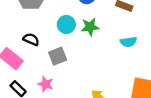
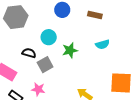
green star: (90, 27) -> (70, 50), moved
black semicircle: (31, 39) -> (29, 53), moved

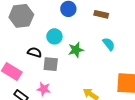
cyan semicircle: (102, 44) -> (109, 44), turned -112
gray square: (45, 65) -> (51, 64), turned 35

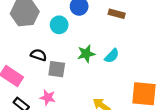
cyan circle: (54, 36) -> (59, 25), moved
cyan semicircle: (109, 44) -> (112, 56), moved, turned 80

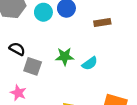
brown rectangle: (117, 14) -> (102, 23), turned -35
cyan circle: (59, 25) -> (43, 12), moved

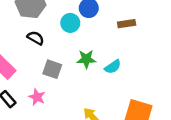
cyan circle: (43, 12) -> (70, 23), moved
black semicircle: (17, 49) -> (36, 38), moved

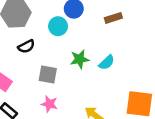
black semicircle: (36, 38) -> (26, 46), turned 133
pink star: (37, 97) -> (49, 104), moved

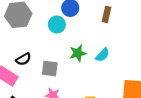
brown rectangle: (113, 18) -> (106, 14), turned -56
black semicircle: (26, 46) -> (23, 59), moved

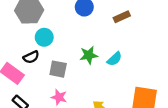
brown rectangle: (106, 14) -> (122, 17), turned 48
cyan circle: (57, 25) -> (44, 37), moved

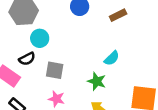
green star: (89, 55) -> (97, 81), moved, turned 30

